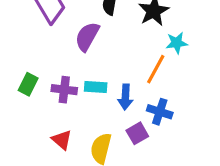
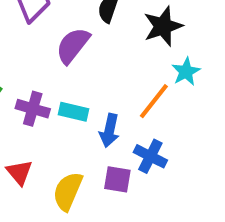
cyan star: (177, 43) -> (186, 72), turned -30
purple square: (137, 133) -> (117, 179), turned 30

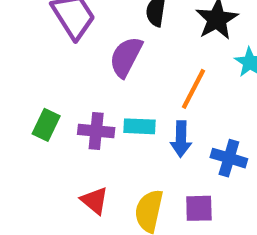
orange line: (154, 101) -> (194, 89), moved
purple square: (117, 179) -> (199, 208), moved

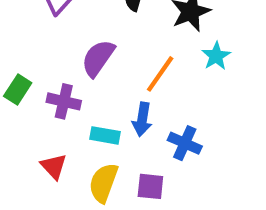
purple semicircle: (126, 57) -> (98, 58), moved
cyan rectangle: (140, 126) -> (105, 135), moved

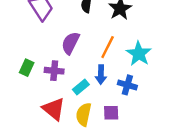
cyan star: (216, 56) -> (139, 54), moved, size x1.5
cyan rectangle: (105, 135) -> (81, 87), turned -42
red triangle: (54, 166) -> (54, 109), size x1.5

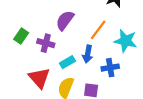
cyan star: (139, 54) -> (125, 41), turned -30
blue cross: (127, 85) -> (110, 68), turned -35

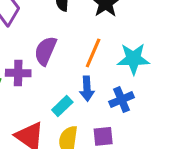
purple cross: (46, 43) -> (18, 73), moved

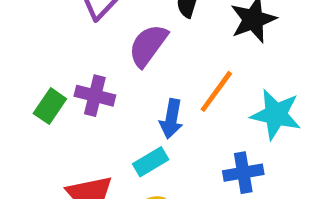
purple semicircle: (45, 51) -> (148, 45), moved
blue arrow: (87, 89) -> (171, 119), moved

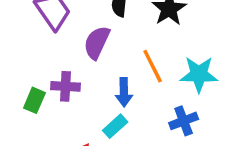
orange line: (216, 91) -> (153, 66), turned -52

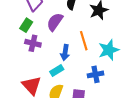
cyan star: (199, 74) -> (109, 50), turned -30
green rectangle: (34, 100) -> (26, 25), moved

